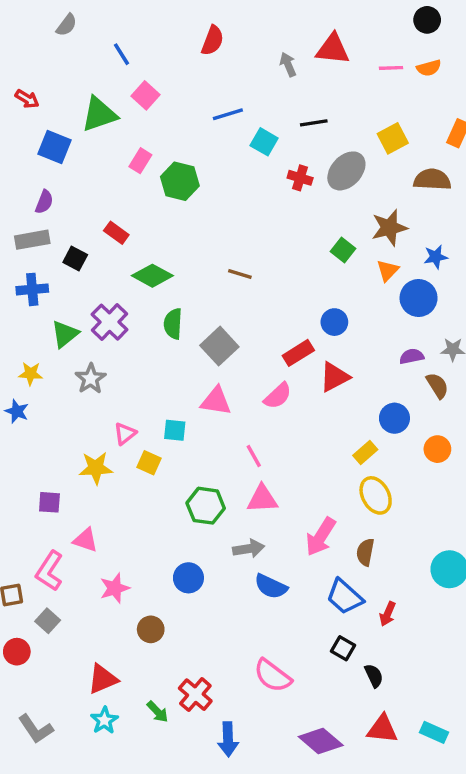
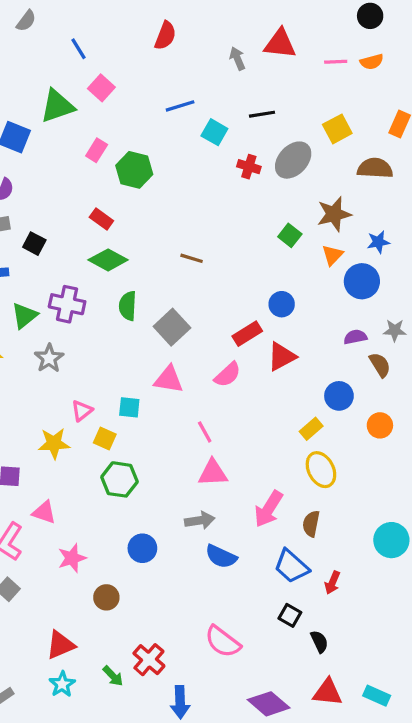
red rectangle: (116, 233) -> (101, 219), moved
purple cross: (109, 322) -> (67, 304), turned -32
green hexagon: (206, 506) -> (119, 479), moved

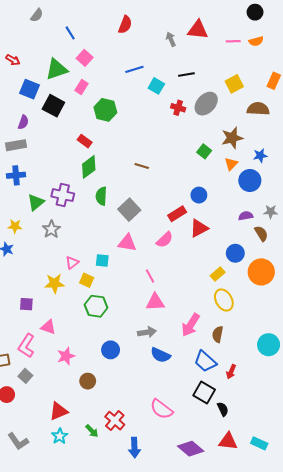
pink rectangle: (97, 150) -> (81, 87), moved
black square: (34, 244) -> (53, 106), moved, size x1.5
green diamond: (108, 260) -> (89, 167), turned -65
orange circle: (380, 425) -> (261, 272), size x1.6
black square: (290, 615) -> (204, 392), size x1.5

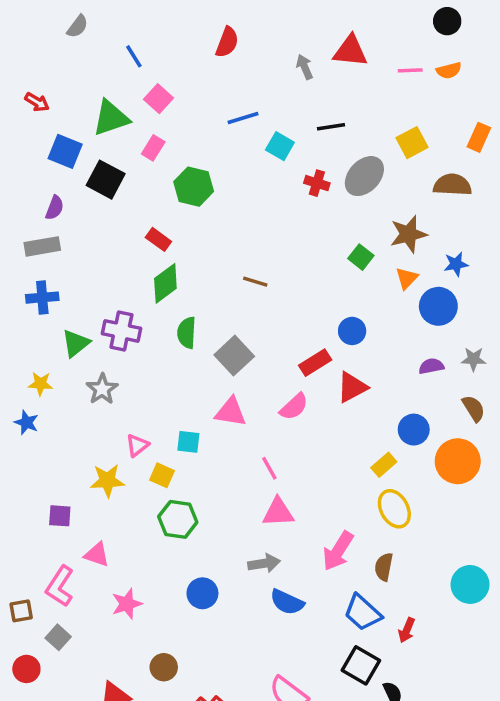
brown semicircle: (261, 233) -> (474, 408), moved
brown circle: (88, 381) -> (164, 667), moved

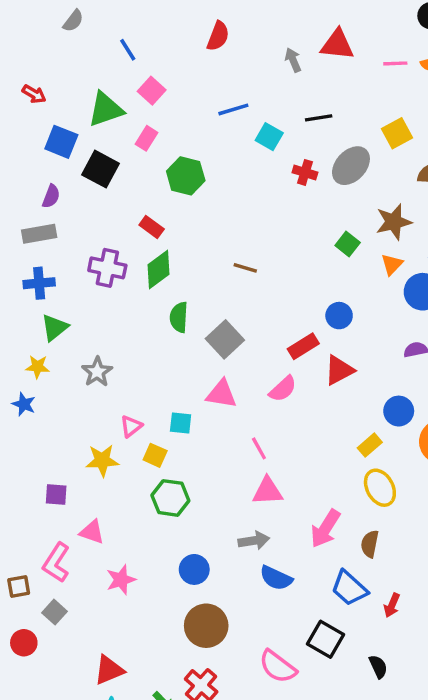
purple cross: (121, 331) -> (107, 268), moved
green triangle: (76, 343) -> (54, 328), moved
black square: (361, 665) -> (325, 639), moved
brown circle: (164, 667) -> (206, 626), moved, size x1.6

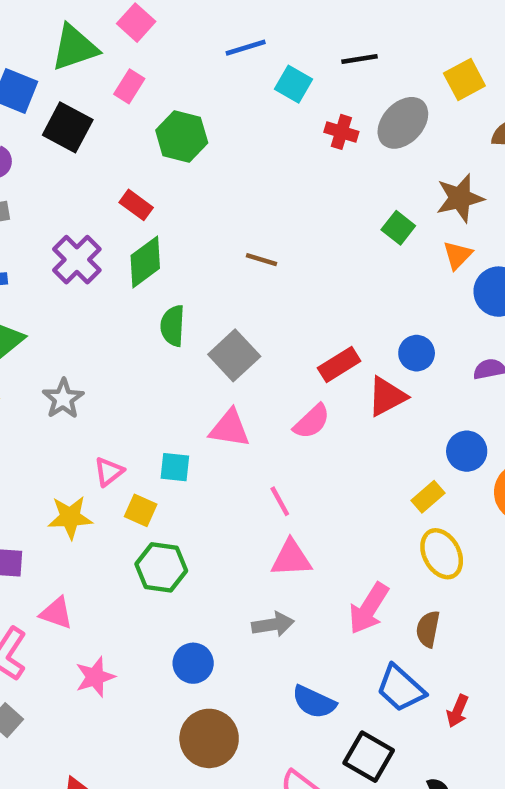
purple cross: (107, 268) -> (77, 260), turned 33
blue circle: (339, 316) -> (417, 353), moved
blue semicircle: (276, 578) -> (314, 702), moved

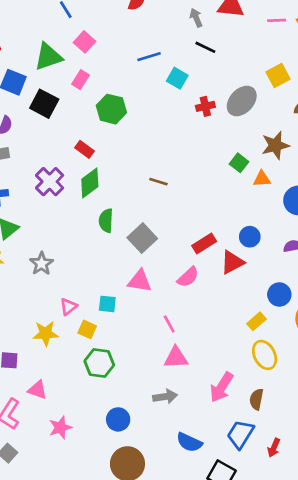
black line: (360, 59) -> (205, 47), moved, turned 35
red cross: (341, 132) -> (205, 106), turned -30
orange triangle: (458, 255) -> (262, 179), moved, turned 42
blue trapezoid: (401, 688) -> (240, 434), turned 80

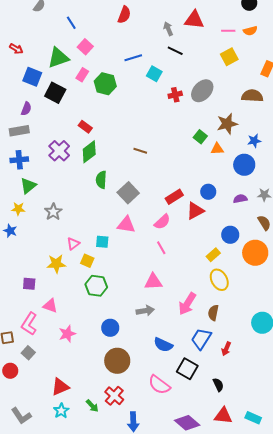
yellow square: (278, 75) -> (229, 57), moved
green hexagon: (111, 109) -> (105, 84), moved
pink line: (169, 324) -> (161, 248), moved

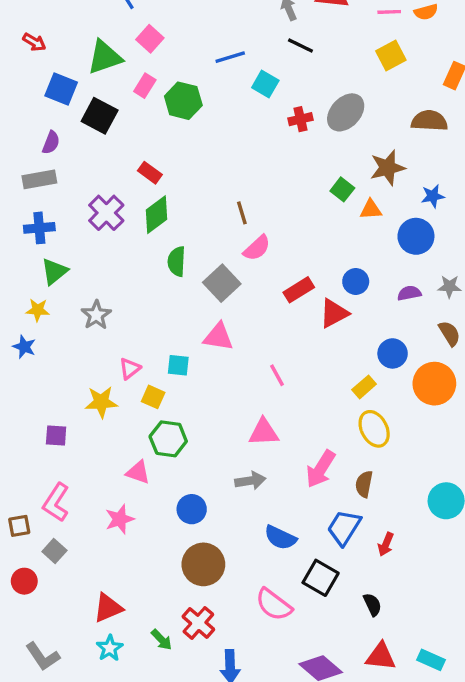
brown line: (140, 151) -> (242, 213), turned 56
pink semicircle: (162, 222) -> (257, 248), moved
pink triangle: (50, 306) -> (138, 472), moved

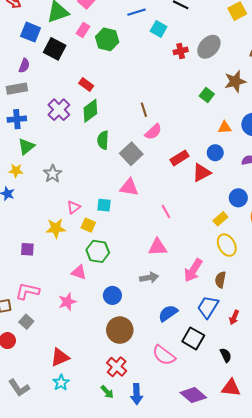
orange triangle: (371, 210) -> (225, 128), moved
pink L-shape: (56, 502) -> (27, 291), turned 70
blue semicircle: (280, 538) -> (168, 313), turned 120
green arrow: (162, 640) -> (107, 392), moved

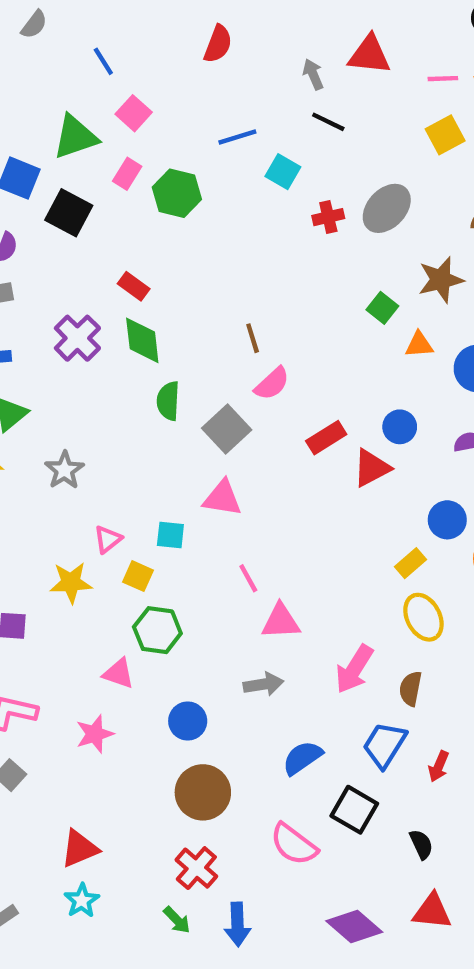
green diamond: (90, 111) -> (142, 340), turned -60
orange triangle: (225, 128) -> (419, 345), moved
pink line: (166, 211) -> (248, 578), moved

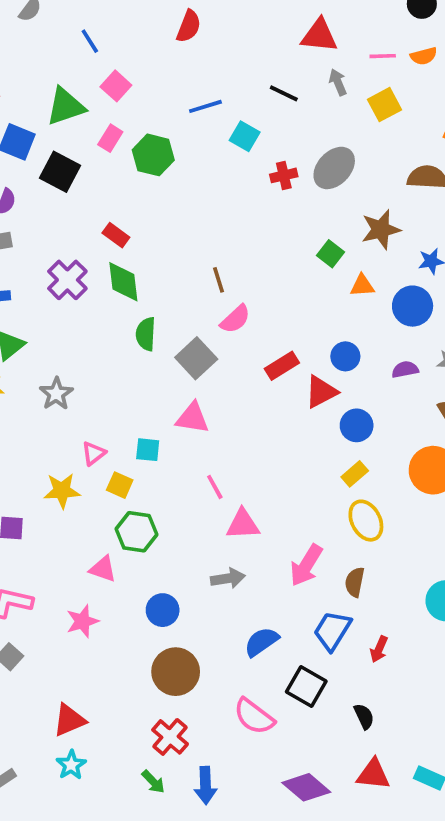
gray arrow: (313, 74) -> (338, 82), moved
blue circle: (447, 520) -> (357, 425), moved

